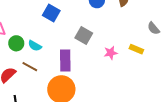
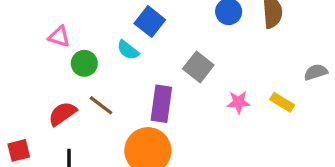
gray semicircle: (154, 28) -> (316, 72), turned 104
cyan semicircle: (35, 46) -> (128, 50), moved

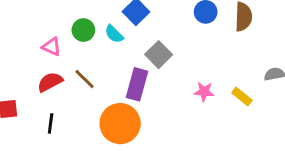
pink triangle: (59, 36) -> (52, 47), moved
green circle: (84, 63) -> (83, 30), moved
gray square: (198, 67) -> (159, 55), moved

